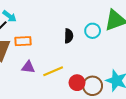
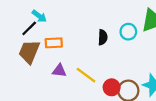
yellow line: (53, 71) -> (86, 75), turned 60

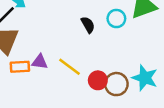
black semicircle: (103, 37) -> (88, 25), turned -32
orange rectangle: (54, 43) -> (20, 67), moved

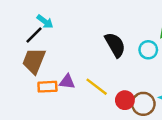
cyan circle: (116, 19) -> (148, 50), moved
black semicircle: (88, 25) -> (115, 45), size x1.5

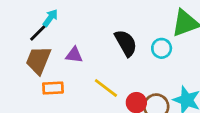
cyan arrow: (45, 22) -> (50, 18), turned -91
purple triangle: (67, 82) -> (74, 55), moved

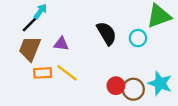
yellow line: (106, 88) -> (67, 73), moved

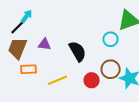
black semicircle: (107, 33) -> (78, 51), moved
yellow line: (67, 73) -> (58, 80), moved, turned -60
brown circle: (133, 89) -> (111, 69), moved

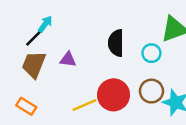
black semicircle: (78, 51) -> (116, 43), moved, turned -150
orange rectangle: (29, 69) -> (26, 106), moved, turned 35
red circle: (92, 80) -> (114, 95), moved, size x1.6

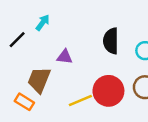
black line: (34, 38) -> (17, 40), moved
brown trapezoid: (34, 65) -> (39, 80), moved

